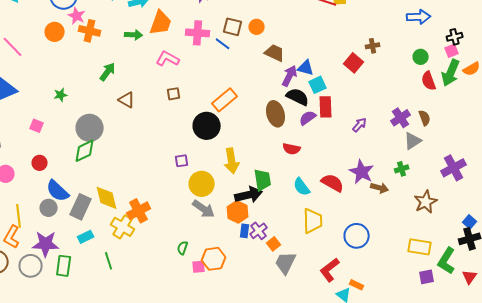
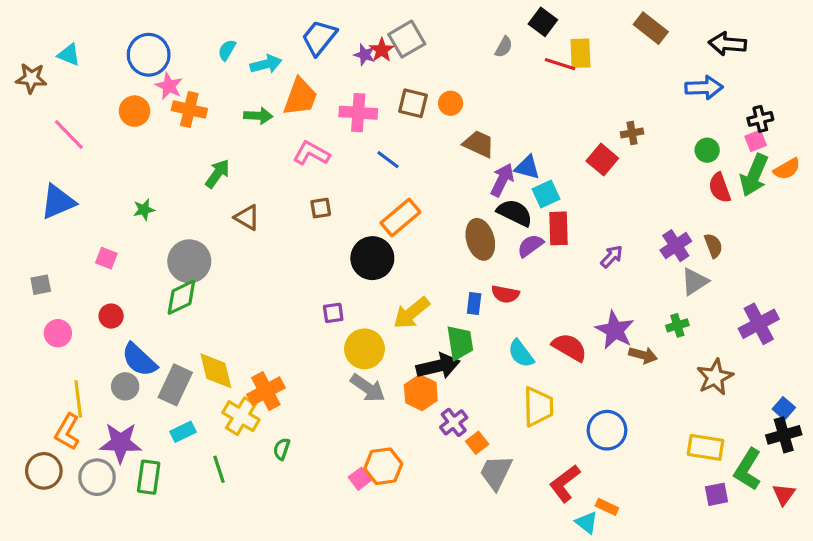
blue line: (223, 44) -> (388, 160), moved
yellow arrow: (232, 161) -> (411, 313), turned 60
blue rectangle: (245, 231) -> (474, 303), moved
green semicircle: (183, 248) -> (282, 449), moved
pink square: (199, 267) -> (360, 479), turned -32

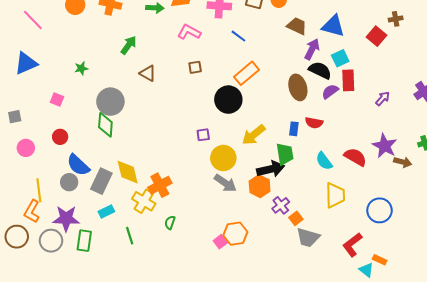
blue triangle: (527, 167) -> (333, 26), moved, size x1.4
green diamond: (181, 297) -> (105, 125), turned -60
gray trapezoid: (496, 472) -> (308, 238), turned -100

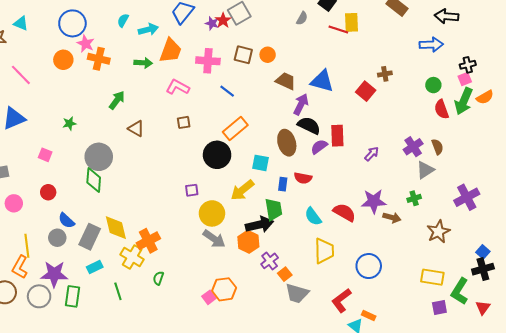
cyan square: (340, 58) -> (260, 163), moved, turned 36
purple star: (385, 146) -> (374, 201), turned -30
blue semicircle: (78, 165) -> (66, 221), size x0.7

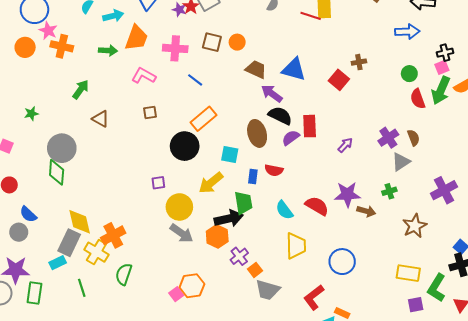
purple arrow: (301, 104) -> (272, 94), turned -80
gray rectangle: (90, 237) -> (69, 243), moved
green semicircle: (158, 278) -> (124, 274), size x1.5

